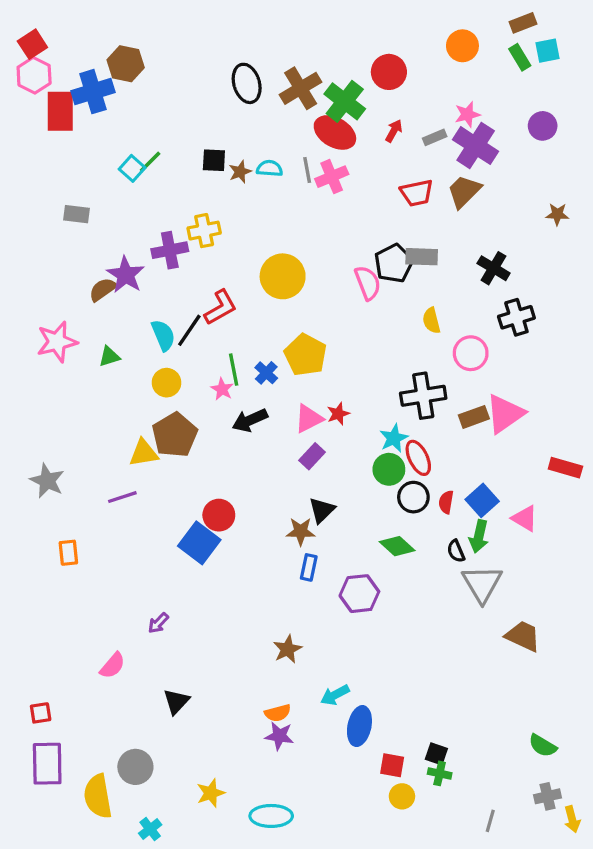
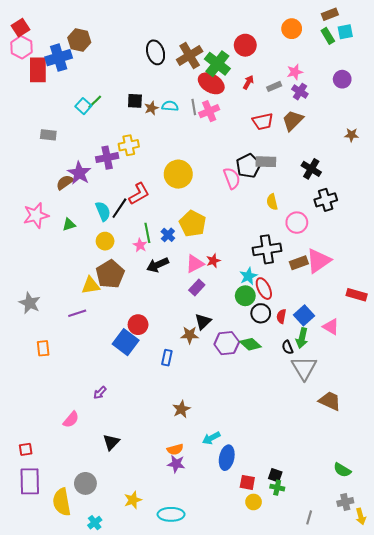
purple cross: (476, 146) -> (300, 92), size x0.6
blue rectangle: (309, 567) -> (167, 358), moved
purple hexagon: (359, 594) -> (227, 343), moved

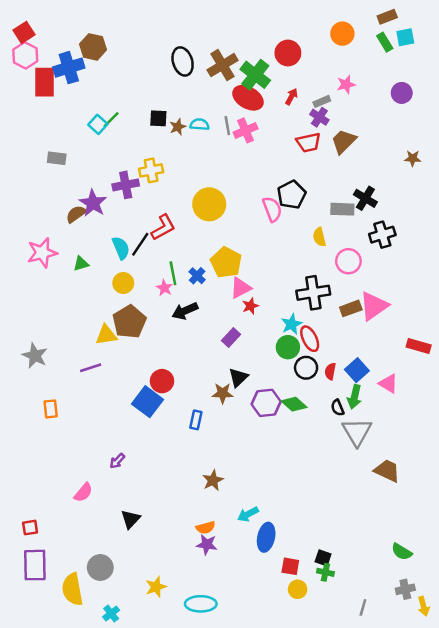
purple cross: (300, 92) -> (319, 117), moved
gray rectangle: (266, 162) -> (342, 209), moved
pink triangle: (195, 264) -> (241, 288), moved

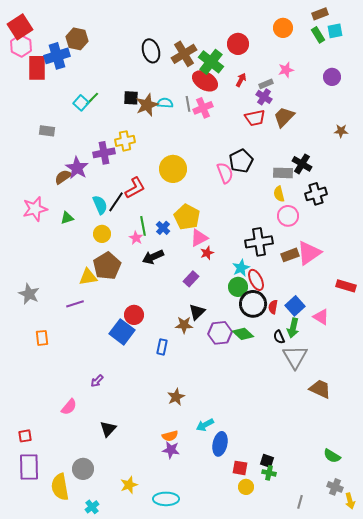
red square: (24, 32) -> (20, 27), size x1.4
brown star: (178, 127) -> (147, 105), size x1.6
yellow semicircle: (319, 237) -> (279, 194), moved
black circle: (306, 368) -> (253, 304), size x1.4
gray cross: (405, 589) -> (335, 487), turned 35

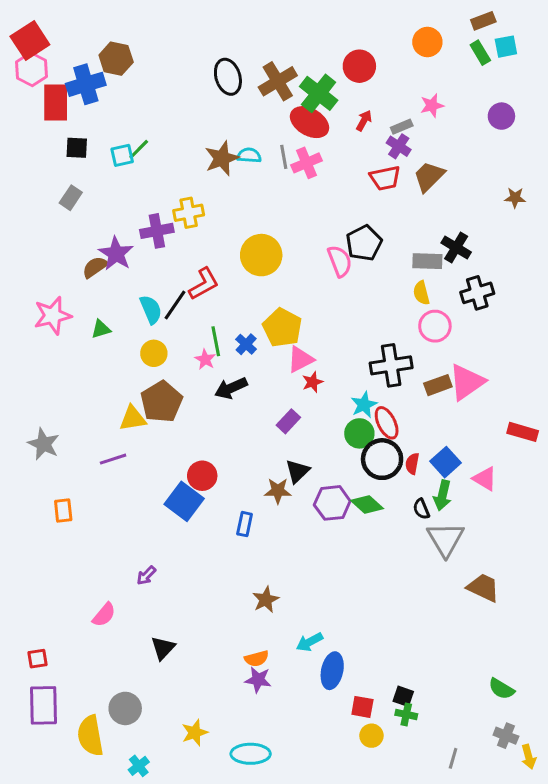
black square: (131, 98) -> (77, 148), moved
cyan square: (81, 103) -> (122, 155), turned 35
gray rectangle: (47, 131) -> (71, 198), turned -63

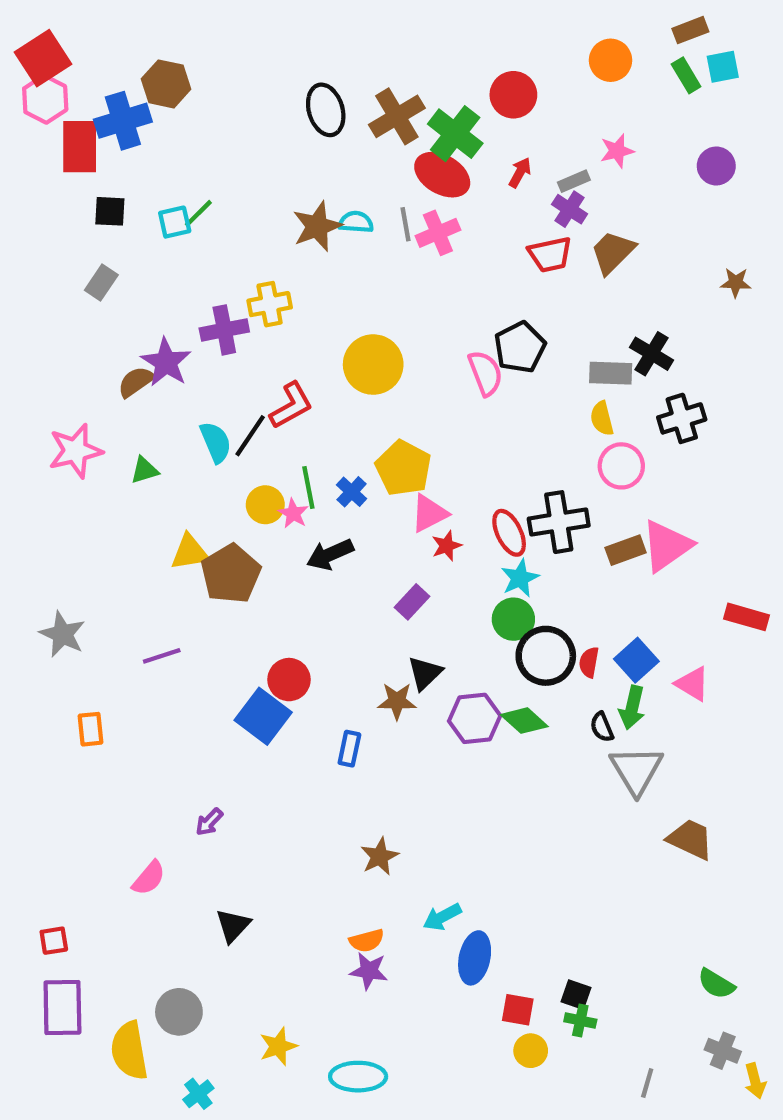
yellow circle: (154, 353) -> (265, 505), moved
yellow triangle: (133, 418) -> (190, 552), moved
red ellipse: (387, 423) -> (509, 533), moved

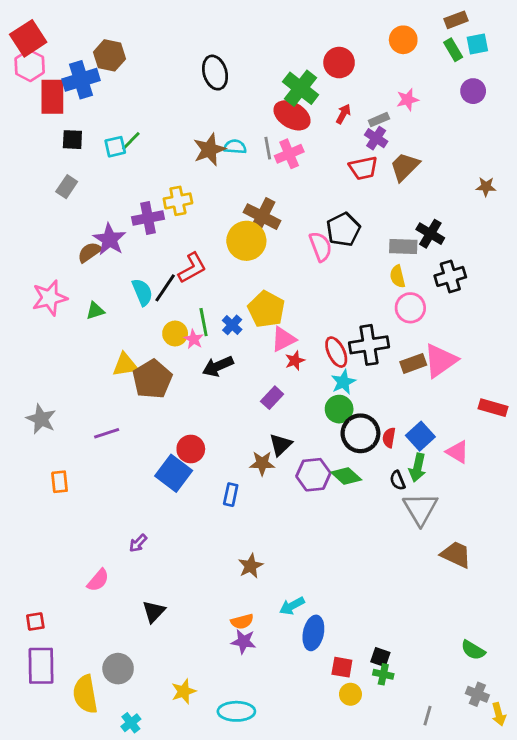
brown cross: (397, 116) -> (262, 217), moved, turned -32
purple circle: (716, 166) -> (473, 91), moved

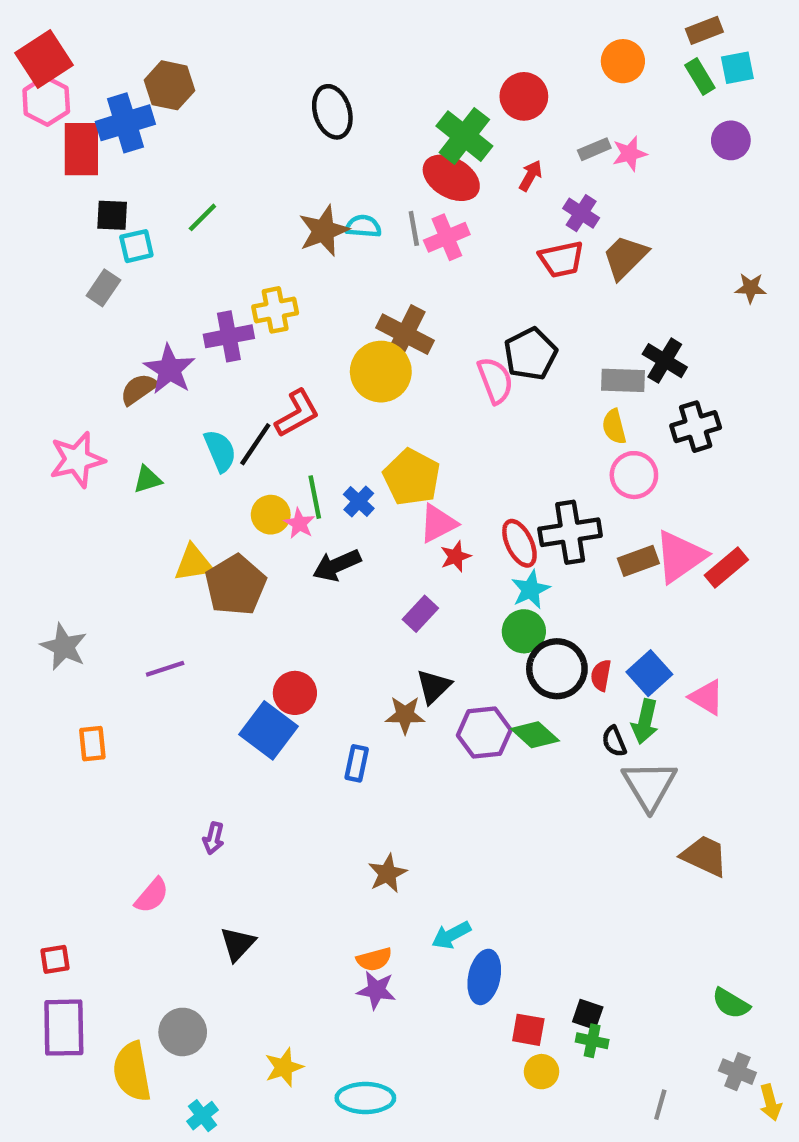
gray rectangle: (379, 120) -> (594, 149), moved
cyan square: (115, 147) -> (136, 246), moved
red rectangle: (493, 408) -> (726, 567), moved, turned -56
purple arrow: (138, 543) -> (213, 838), turned -30

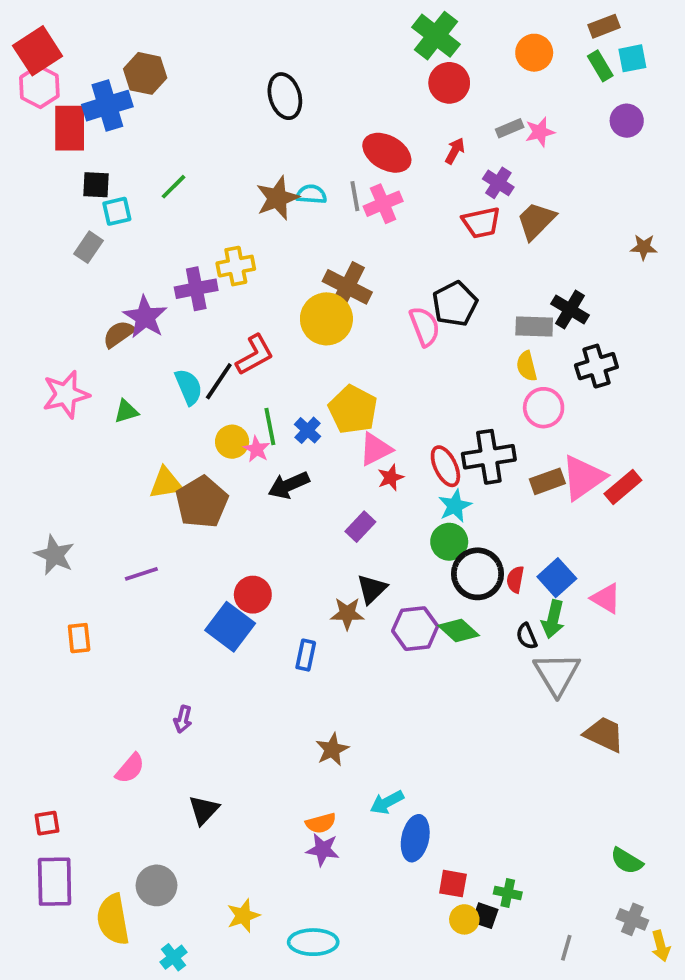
green cross: (464, 136) -> (436, 36), moved
black square: (588, 1014) -> (485, 916), moved

